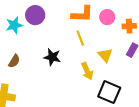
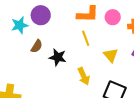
brown semicircle: (14, 61) -> (37, 46), moved
yellow arrow: (87, 71) -> (84, 76), moved

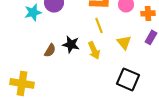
brown semicircle: (37, 46) -> (50, 50), moved
yellow arrow: (84, 76) -> (94, 50), moved

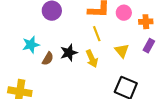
cyan star: (33, 12) -> (31, 45), moved
black star: (71, 44) -> (69, 53), turned -30

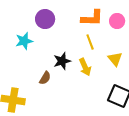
cyan star: (31, 45) -> (24, 41), moved
brown semicircle: (48, 59) -> (45, 78), moved

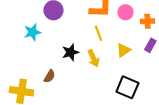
yellow triangle: (115, 59) -> (123, 50), turned 35
brown semicircle: (45, 78) -> (49, 76), moved

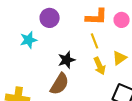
yellow arrow: (93, 58) -> (100, 66), moved
brown semicircle: (49, 76) -> (60, 84), moved, size x1.6

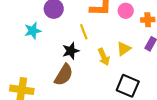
yellow line: (95, 41) -> (84, 32), moved

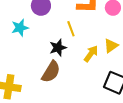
yellow arrow: (104, 57) -> (91, 54), turned -120

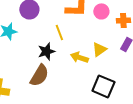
yellow arrow: (91, 54) -> (79, 57), turned -108

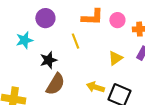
black star: (46, 51) -> (48, 60), moved
yellow arrow: (79, 57) -> (95, 87), moved

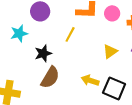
yellow line: (75, 41) -> (70, 34), turned 49

